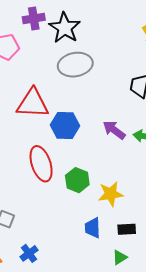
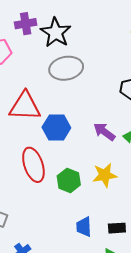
yellow star: (111, 194) -> (105, 175), moved

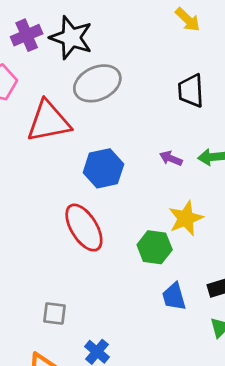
red triangle: (25, 106) -> (49, 121), moved
purple arrow: (104, 132) -> (171, 158), size x0.7
green hexagon: (69, 180) -> (155, 247), moved

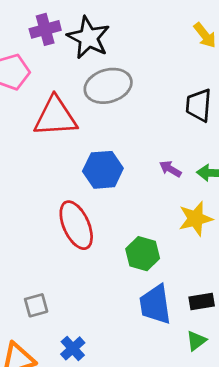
yellow star: (186, 218) -> (196, 219), moved
blue trapezoid: (174, 297) -> (155, 304), size x1.4
gray square: (54, 313) -> (36, 305), turned -30

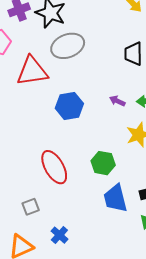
red ellipse: (76, 225) -> (54, 167), moved

